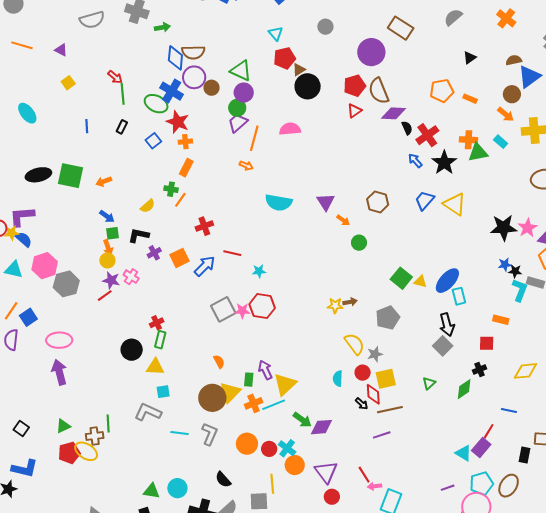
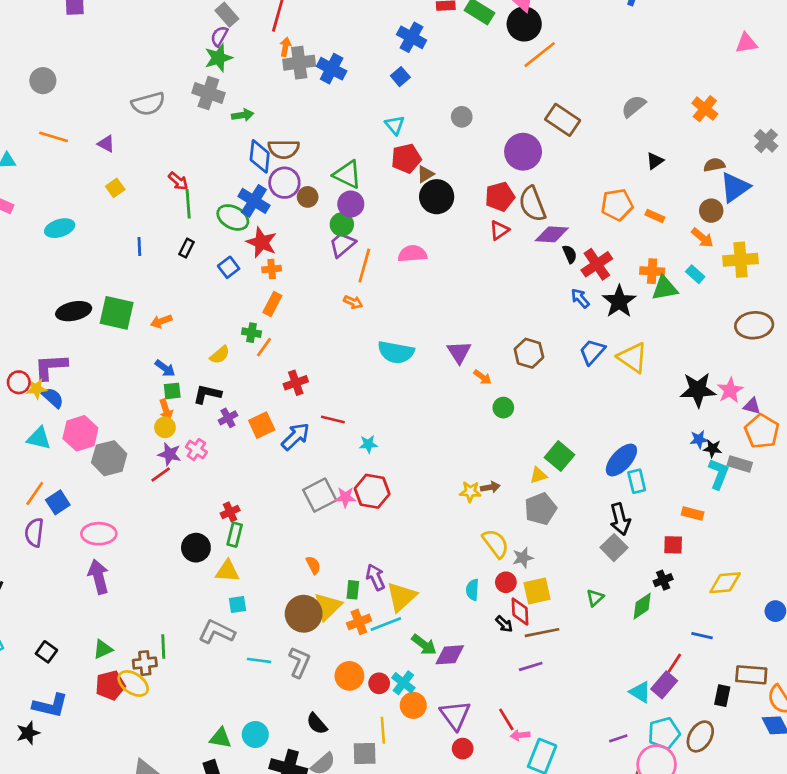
cyan ellipse: (27, 113) -> (60, 228), turned -70
yellow triangle: (420, 282) -> (538, 475), moved, turned -32

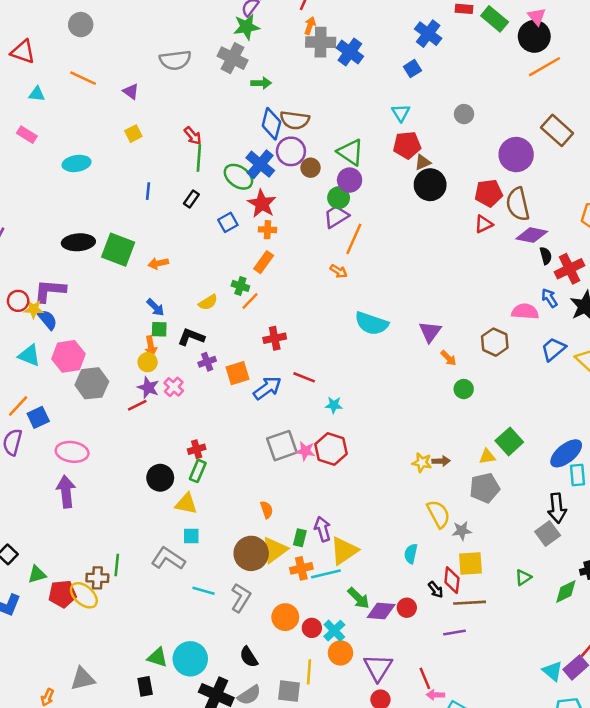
pink semicircle: (412, 254) -> (525, 312), moved
red circle: (506, 582) -> (407, 608), moved
green triangle: (103, 649) -> (37, 574), moved
cyan circle: (255, 734) -> (190, 659), size x1.4

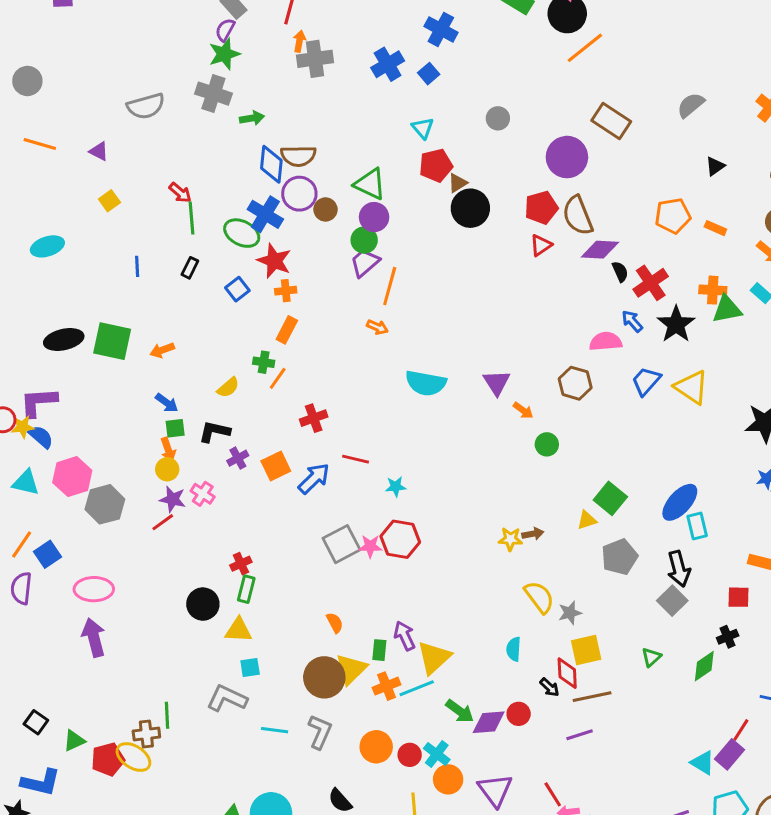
blue cross: (350, 52) -> (388, 64), moved, turned 32
gray pentagon: (485, 488) -> (620, 557), moved

